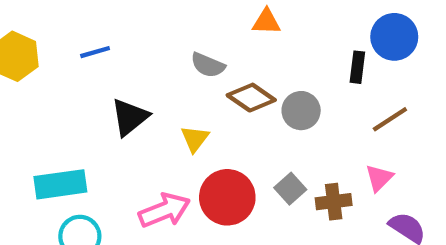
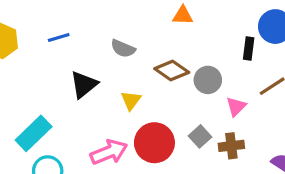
gray semicircle: (208, 65) -> (123, 48), moved
pink triangle: (379, 178) -> (236, 107), moved
cyan rectangle: (60, 184) -> (34, 133), turned -36

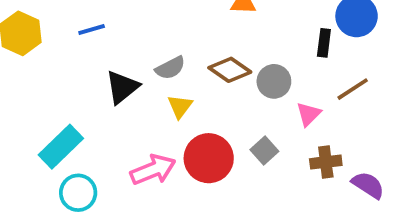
gray semicircle: (123, 48) -> (170, 68), moved, turned -50
brown cross: (231, 146) -> (326, 162), moved

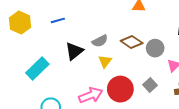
cyan rectangle: (61, 147) -> (37, 69), moved

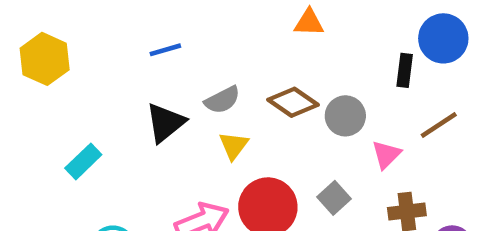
blue line: (58, 20) -> (165, 50), moved
cyan rectangle: (37, 69) -> (83, 161), size x0.7

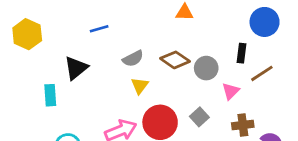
black rectangle: (405, 70) -> (241, 53), moved
black triangle: (165, 123) -> (76, 68), moved
cyan rectangle: (83, 161) -> (50, 95), turned -50

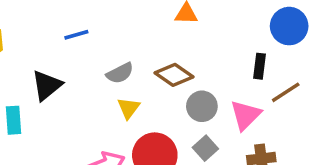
gray circle: (206, 68) -> (202, 106), moved
pink triangle: (231, 91) -> (246, 115), size x1.4

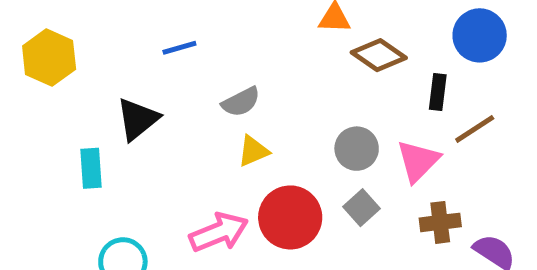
brown diamond: (174, 75) -> (379, 55), moved
yellow triangle: (129, 108) -> (253, 151), turned 30

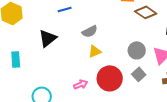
cyan rectangle: (91, 168) -> (16, 59), moved
pink arrow: (219, 232) -> (81, 84), size x0.6

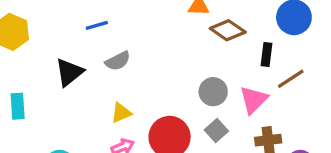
gray semicircle: (90, 31) -> (118, 61), moved
yellow triangle: (95, 51) -> (121, 113), moved

